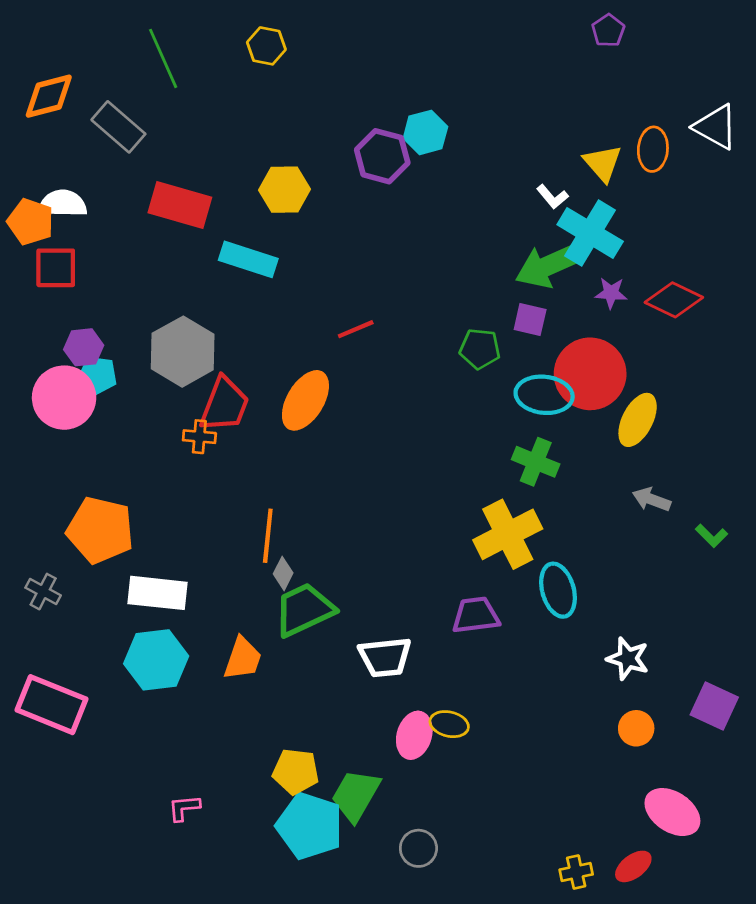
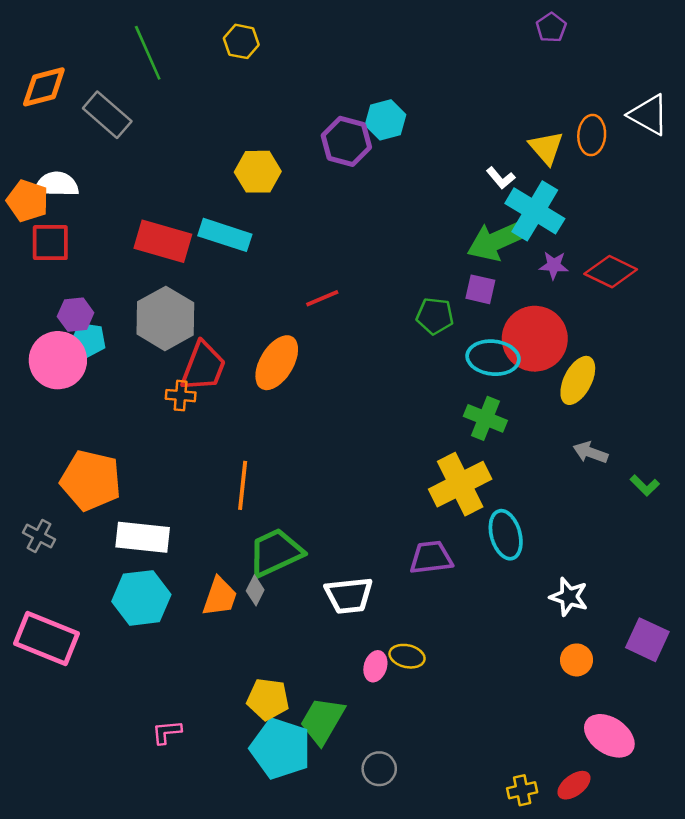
red rectangle: (180, 205) -> (163, 241), moved
gray diamond: (283, 573) -> (255, 590), moved
pink ellipse: (414, 735) -> (375, 666), size x0.7

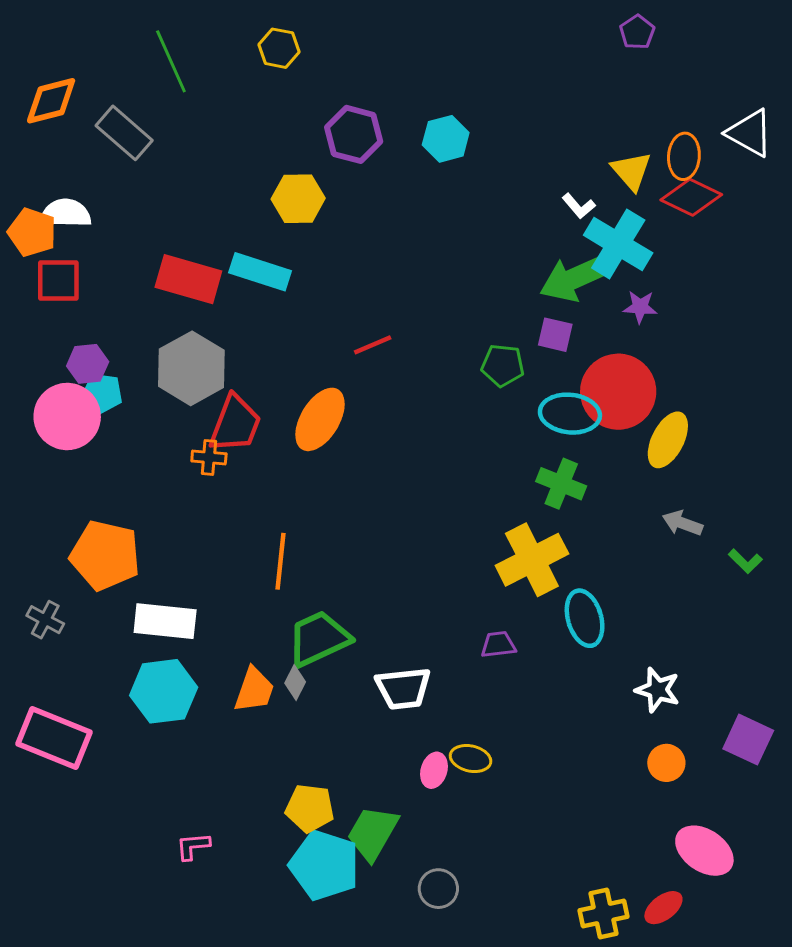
purple hexagon: (346, 141) -> (354, 134), moved
red diamond: (611, 272) -> (691, 197), moved
purple trapezoid: (431, 557) -> (498, 645), size x0.7
yellow cross: (522, 790) -> (604, 913), size x1.4

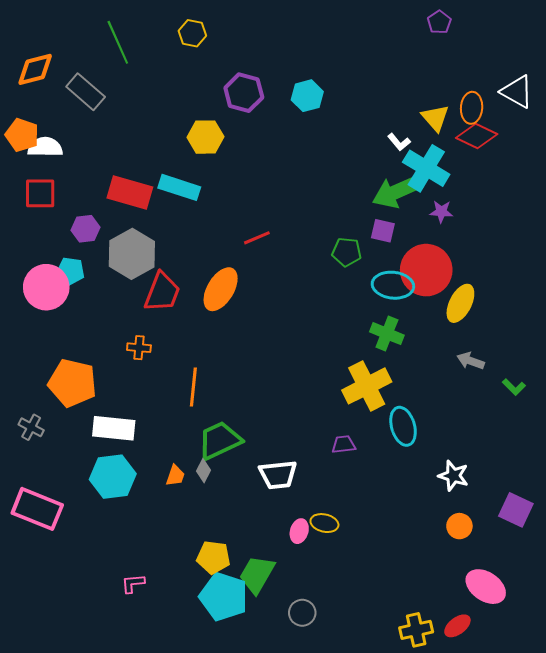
orange pentagon: (32, 232) -> (22, 135), moved
purple hexagon: (88, 364) -> (86, 229), moved
orange cross: (209, 457) -> (139, 348), moved
orange trapezoid: (254, 690) -> (175, 476), size x0.7

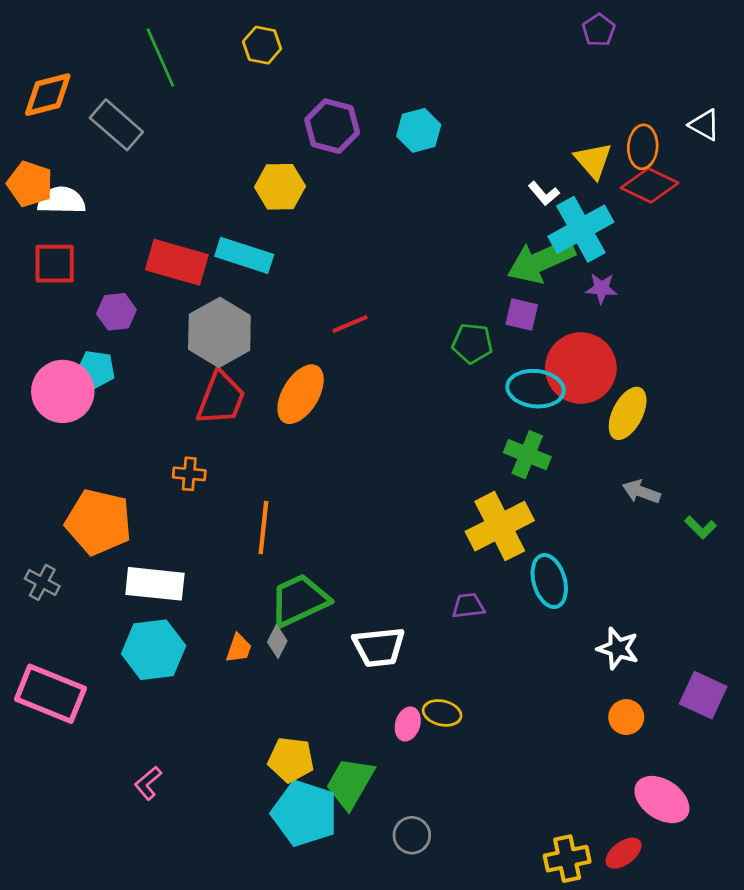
white triangle: (517, 92) -> (705, 125), size x0.7
cyan cross: (426, 168) -> (581, 229), turned 30
gray hexagon: (132, 254) -> (219, 332), moved
pink L-shape: (133, 584) -> (148, 783), moved, turned -35

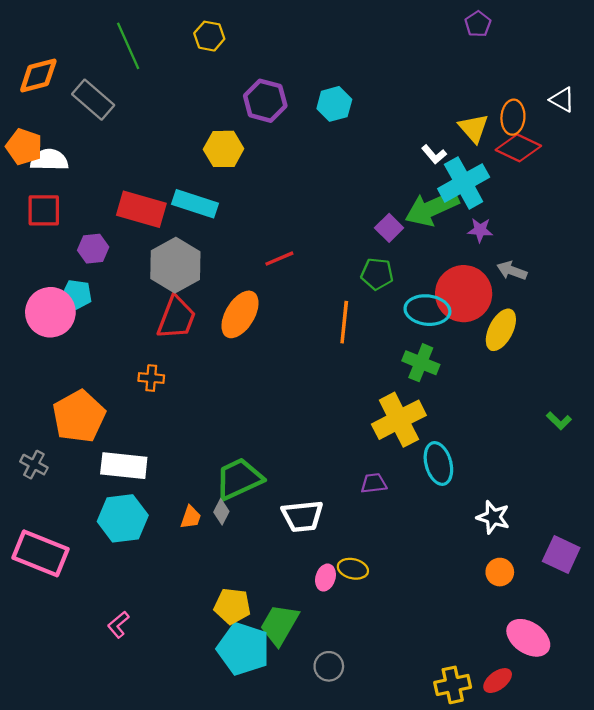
purple square: (522, 314) -> (389, 228), moved, turned 32
gray arrow: (641, 492) -> (512, 271), moved
orange pentagon: (99, 522) -> (79, 416), turned 30
orange line: (263, 527) -> (344, 322), moved

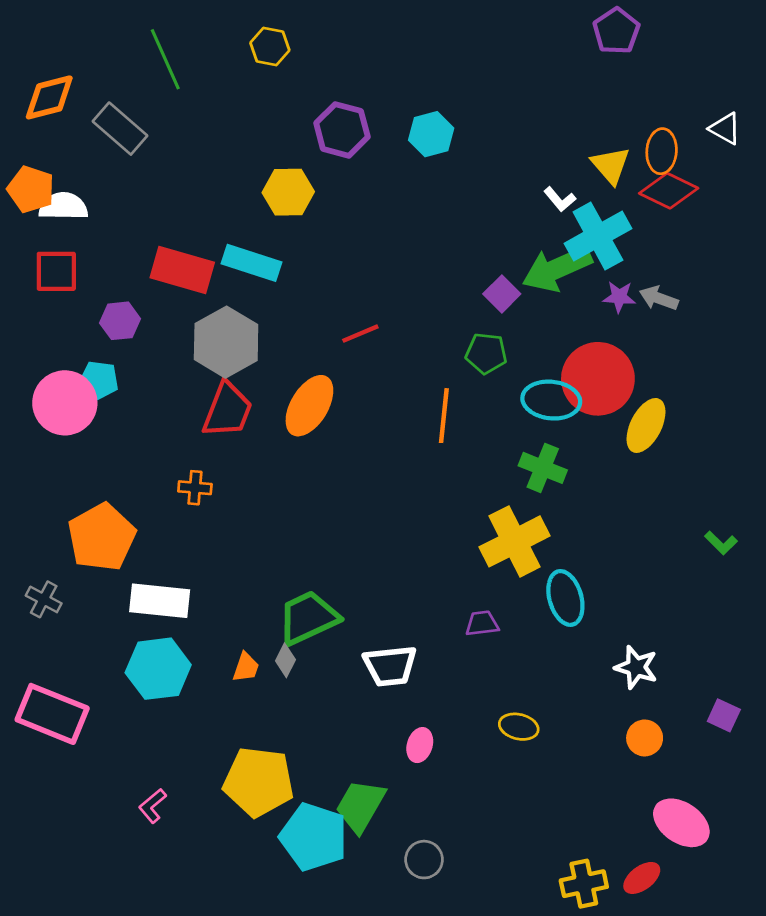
purple pentagon: (478, 24) -> (616, 31), size x1.4
gray arrow: (512, 271) -> (659, 298), moved
purple square: (561, 554) -> (724, 715), size x0.7
yellow ellipse: (353, 569) -> (519, 727), moved
yellow pentagon: (232, 606) -> (259, 782), moved, size x1.5

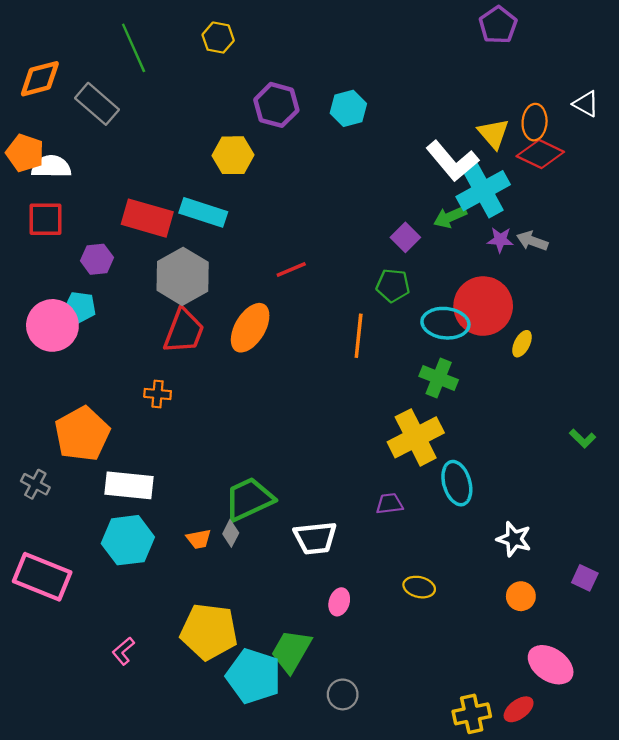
white L-shape: (560, 199) -> (452, 161), size x2.0
green arrow: (557, 269) -> (450, 217), size x0.6
yellow ellipse: (646, 425) -> (522, 344), size x0.6
orange trapezoid: (246, 667) -> (199, 539), turned 60

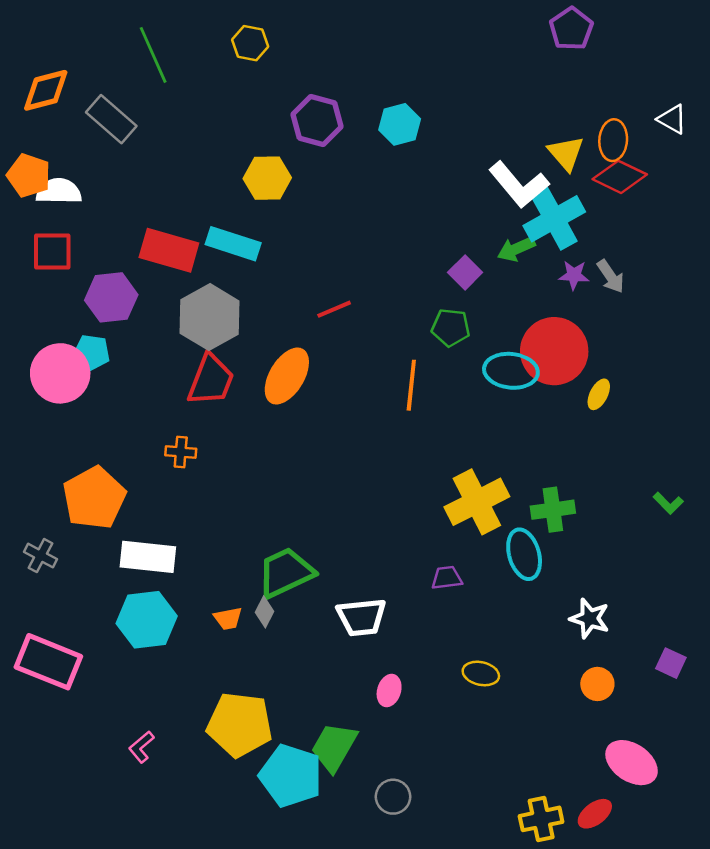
gray arrow: (532, 241) -> (611, 276), turned -144
purple hexagon: (97, 259) -> (111, 297), size x1.4
green cross: (439, 378) -> (553, 510), moved, turned -30

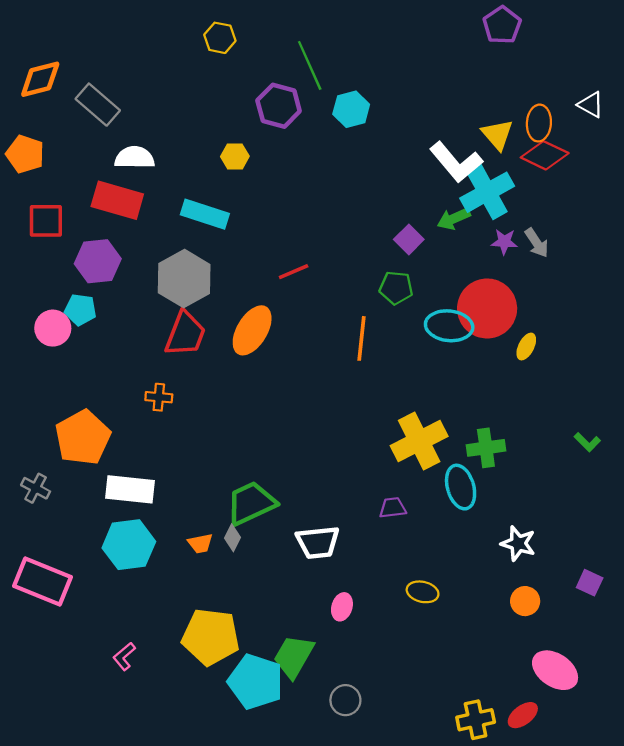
green line: (153, 55) -> (310, 65), moved
yellow hexagon: (267, 178) -> (235, 156), size x0.7
white semicircle: (59, 191) -> (135, 158), moved
red rectangle: (169, 250) -> (117, 200), moved
pink circle: (60, 373) -> (53, 328), size x0.7

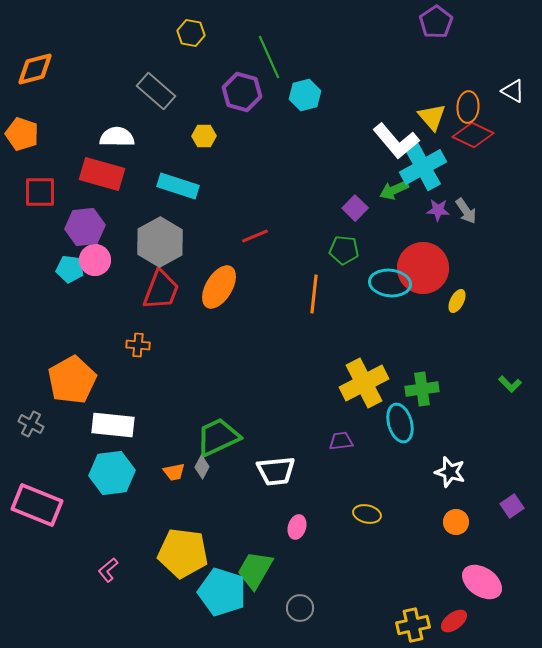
gray rectangle: (98, 105) -> (156, 91), moved
pink circle: (53, 328) -> (95, 260), moved
purple square: (590, 583) -> (512, 506), turned 30

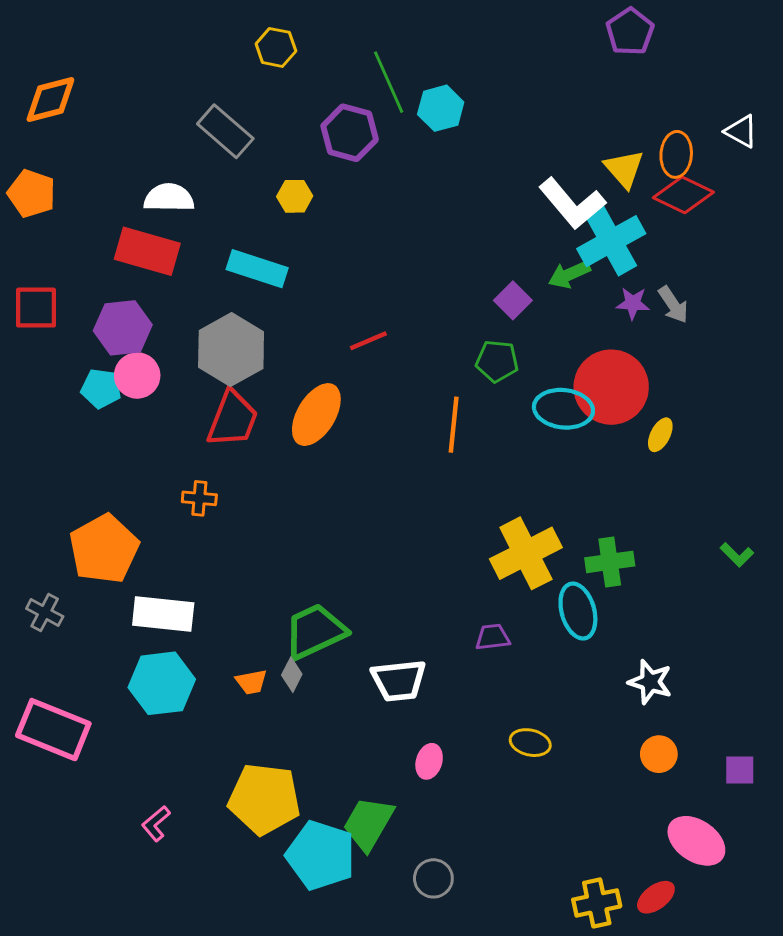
cyan hexagon: (305, 95) -> (441, 108), moved
red square: (40, 192) -> (36, 308), moved
purple square: (512, 506) -> (740, 770), moved, turned 35

